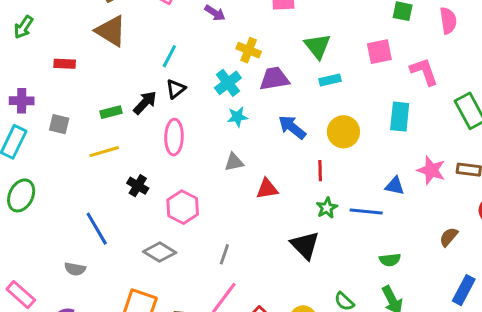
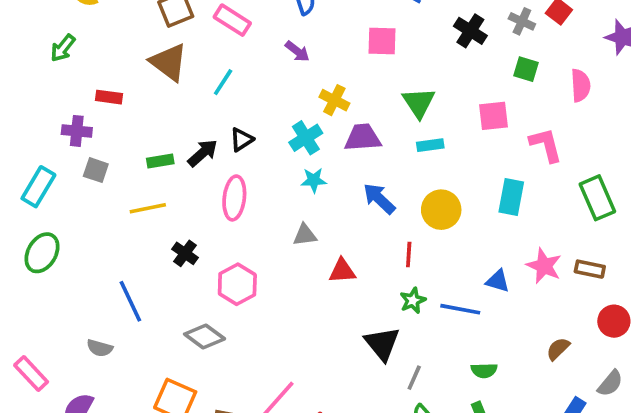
cyan line: (169, 56) -> (223, 82), moved
purple cross: (22, 101) -> (77, 131), moved
gray line: (224, 254) -> (414, 378), moved

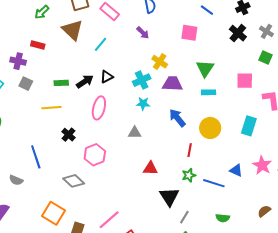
green arrow: (63, 48) -> (42, 12), moved
red triangle: (342, 271) -> (150, 168), moved

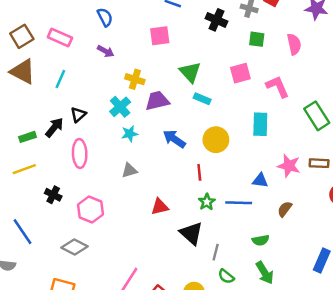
cyan rectangle: (209, 92) -> (202, 99), turned 40
brown semicircle: (264, 211) -> (285, 209), moved

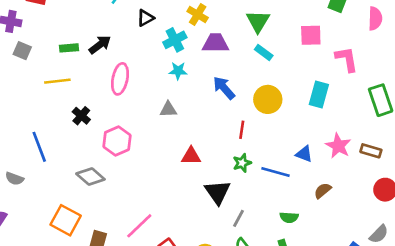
black triangle: (78, 115) -> (145, 18), moved

